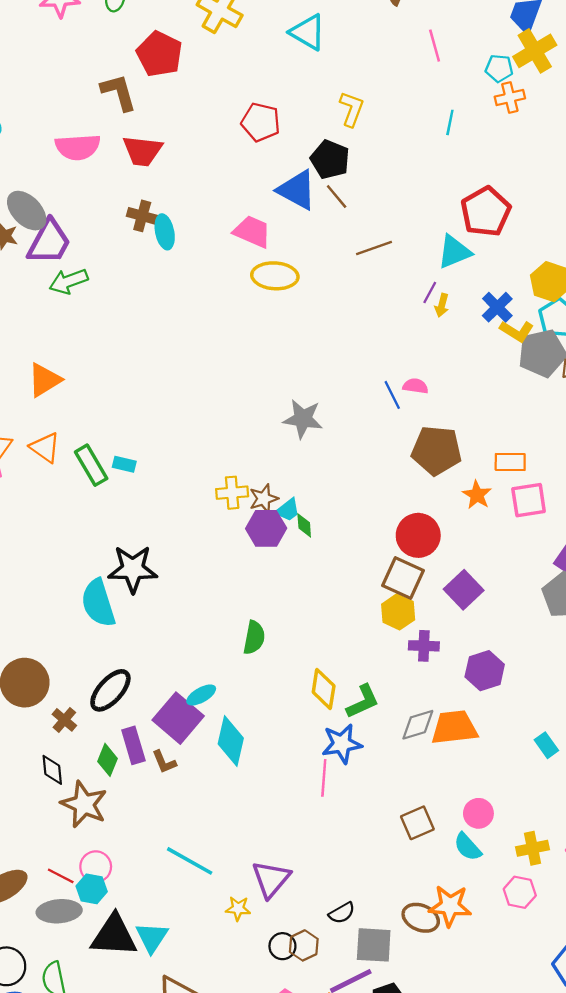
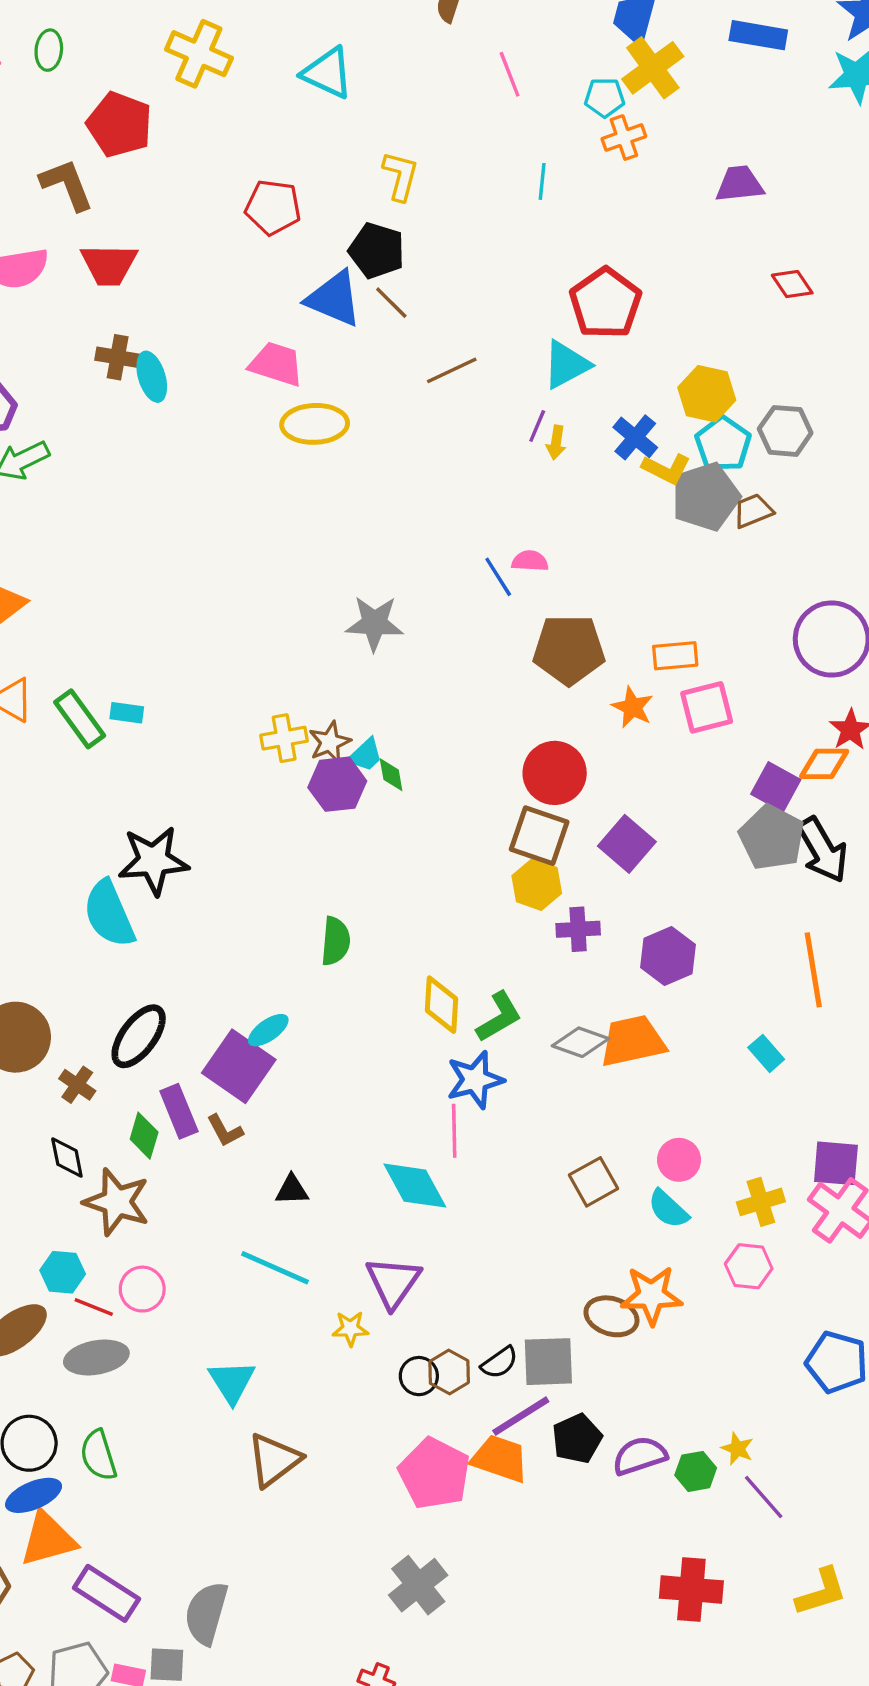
gray diamond: (418, 725) -> (580, 1042), turned 42
cyan diamond: (231, 741) -> (415, 1186), moved, turned -36
cyan hexagon: (92, 889) -> (63, 1272), moved
black semicircle: (342, 913) -> (499, 1363), moved
black triangle: (114, 936) -> (292, 1190), moved, size x0.5

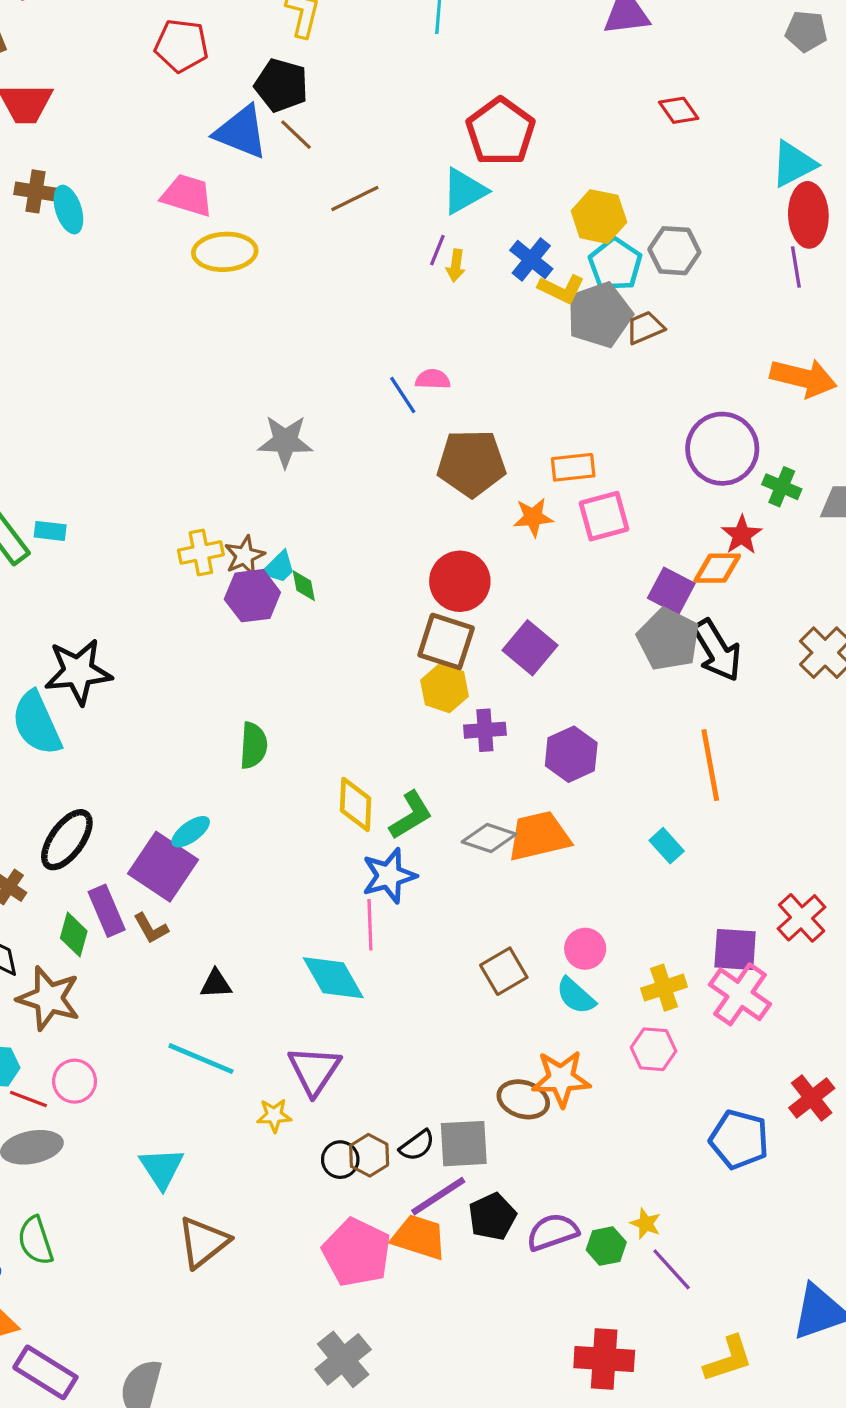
orange star: (632, 707) -> (533, 517), turned -30

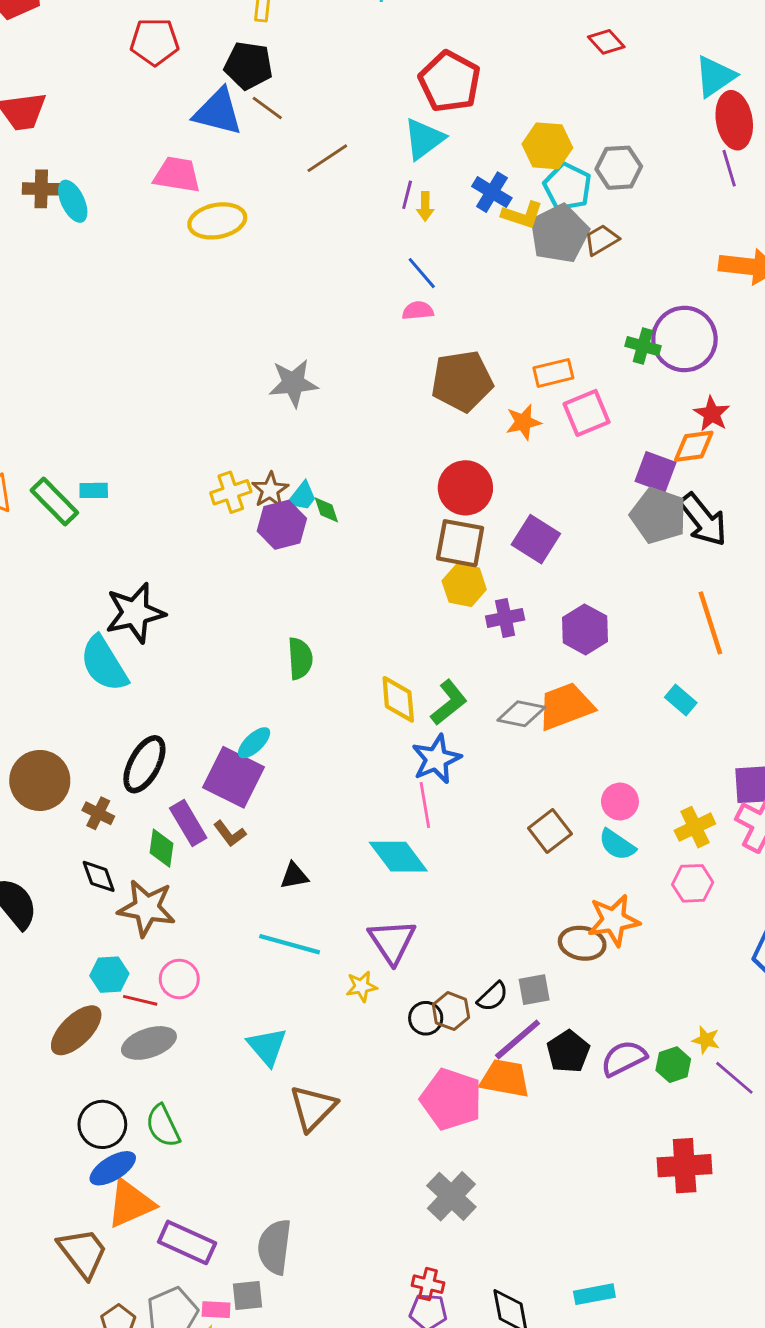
blue line: (403, 395) -> (422, 273), moved
green cross: (782, 487) -> (643, 346), moved
gray square: (464, 1144) -> (534, 990), size x0.7

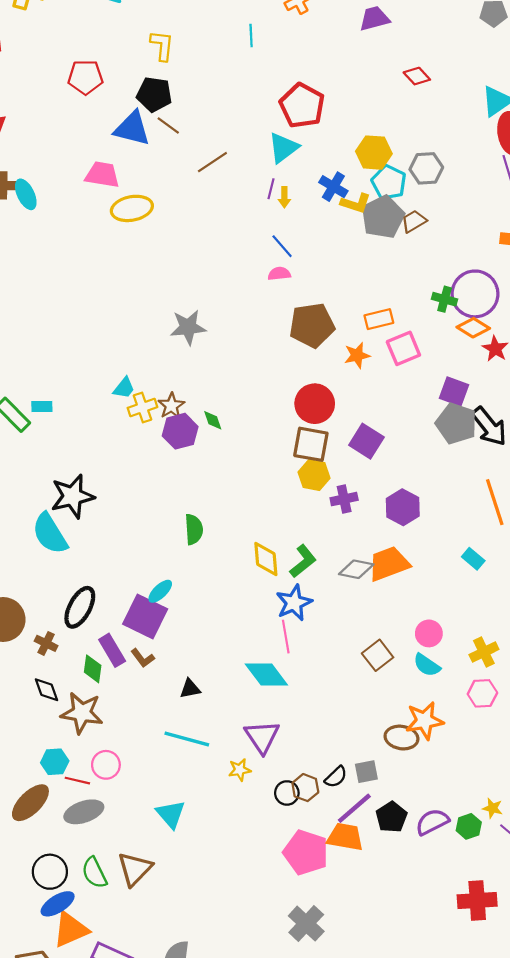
orange diamond: (694, 446) -> (473, 328), moved, turned 40
cyan trapezoid: (302, 496) -> (124, 388), moved
brown triangle: (313, 1108) -> (135, 869), moved

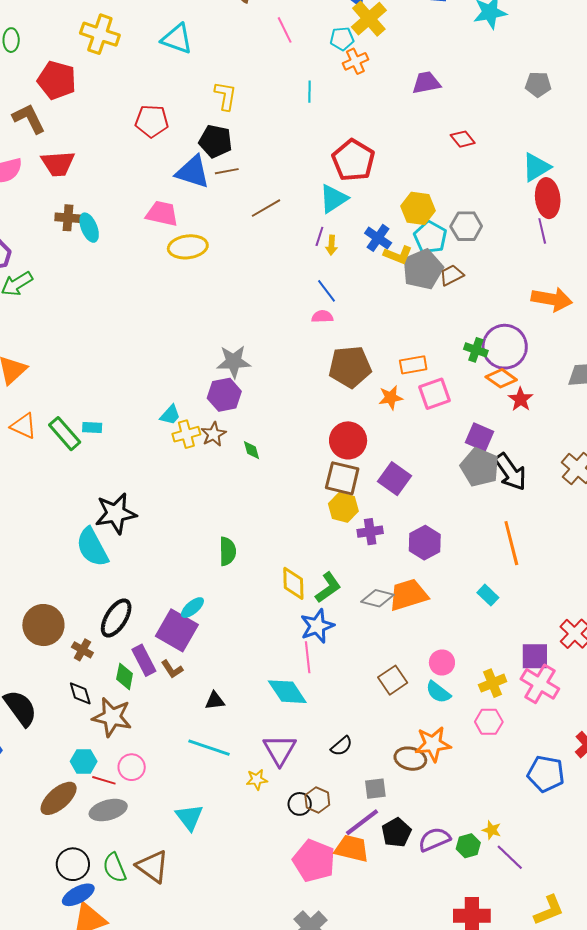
brown line: (168, 125) -> (227, 171), turned -50
purple hexagon: (180, 431) -> (224, 395), moved
black semicircle: (336, 777) -> (342, 746), moved
brown triangle: (135, 869) -> (153, 866), turned -42

